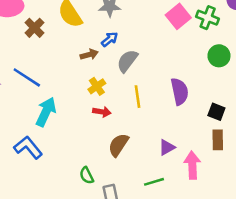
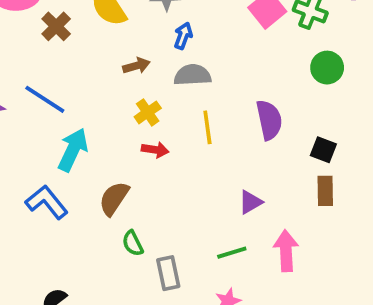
blue arrow: (110, 39) -> (183, 36), moved, turned -30
gray semicircle: (127, 61) -> (193, 75), turned 50
brown semicircle: (118, 145) -> (114, 198), moved
pink arrow: (192, 165) -> (286, 251), moved

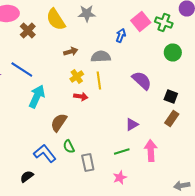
blue arrow: (183, 36) -> (121, 36), moved
purple semicircle: (269, 120) -> (142, 80), turned -35
yellow line: (207, 127) -> (99, 80), moved
brown rectangle: (325, 191) -> (172, 118), turned 35
blue L-shape: (47, 202) -> (45, 154), moved

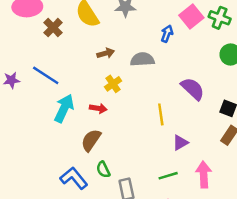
yellow line: (99, 80) -> (161, 114), moved
red arrow: (81, 96) -> (98, 108), moved

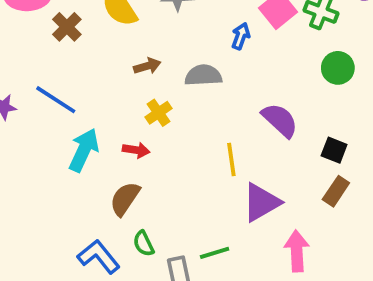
purple triangle: (180, 143) -> (261, 202), size x1.6
green line: (168, 176) -> (215, 253), moved

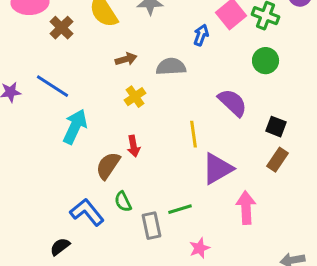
green circle: (338, 68) -> (266, 61), moved
red arrow: (136, 150) -> (133, 146), moved, turned 70

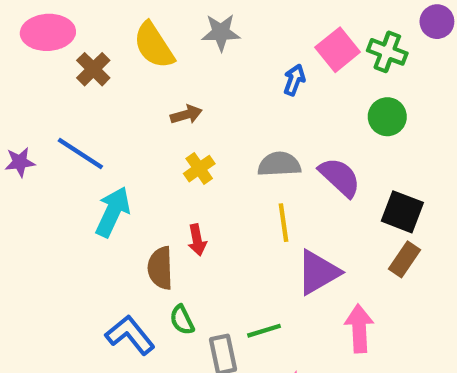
gray semicircle: (171, 67) -> (279, 164), moved
black square: (276, 127) -> (402, 212), size x1.4
brown semicircle: (108, 166) -> (160, 268), turned -36

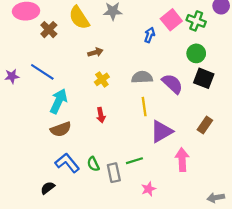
black square: (402, 212) -> (204, 78), moved
brown semicircle: (160, 268) -> (61, 129), moved, turned -108
green semicircle: (182, 320) -> (93, 164), moved

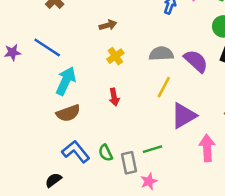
yellow line: (144, 107) -> (164, 87), turned 36
pink star: (149, 189) -> (149, 181), moved

